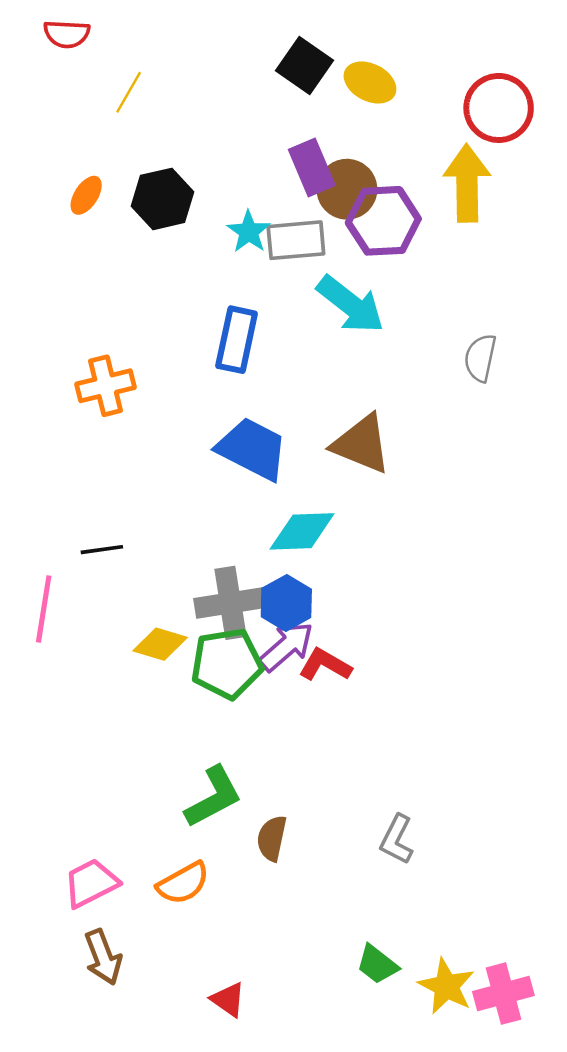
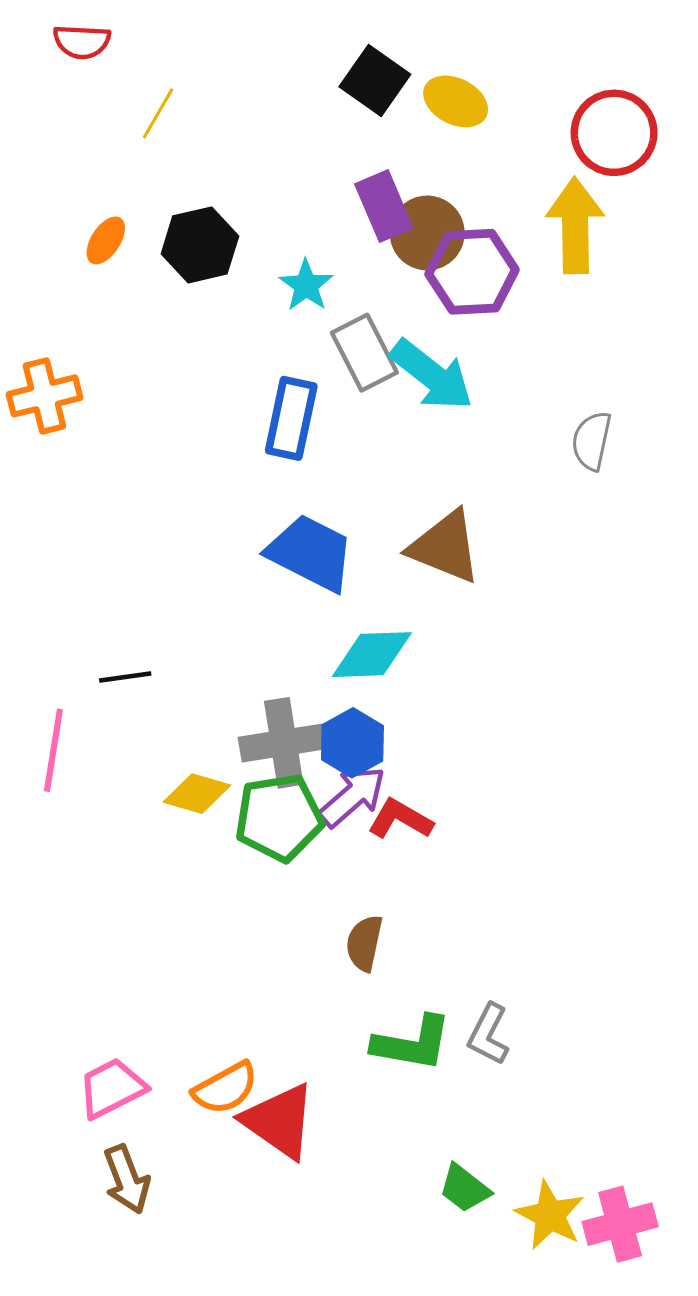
gray rectangle: (296, 240) -> (364, 353), moved, turned 68
orange cross: (106, 386) -> (44, 396), moved
green L-shape: (214, 797) -> (412, 1043), moved, turned 38
brown semicircle: (272, 838) -> (364, 943), moved
red triangle: (228, 1000) -> (279, 1121), moved, size x1.8

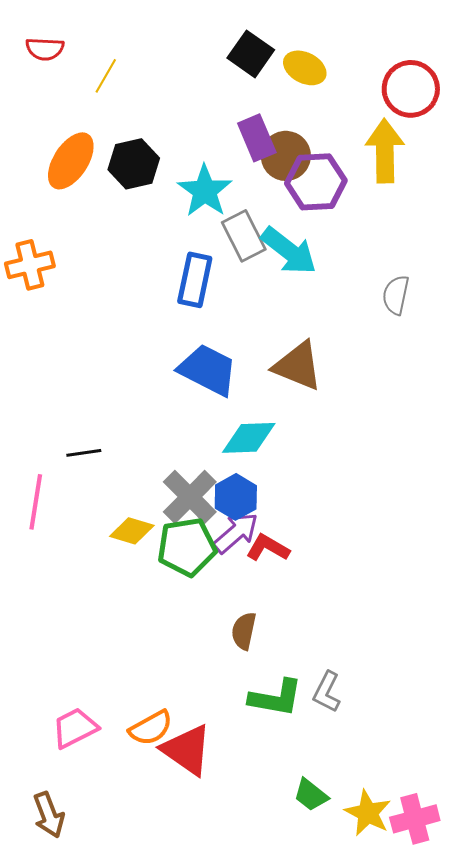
red semicircle: (82, 42) -> (45, 49), moved
orange ellipse: (106, 240) -> (71, 161), size x1.8
cyan star: (306, 285) -> (205, 191), size x1.5
gray cross: (284, 743) -> (190, 497), turned -36
brown arrow: (127, 1179) -> (49, 815), moved

